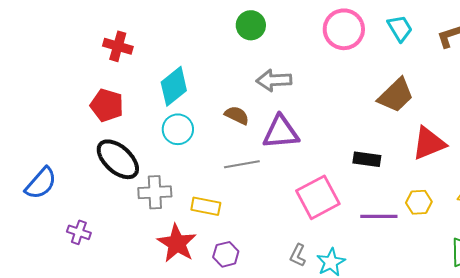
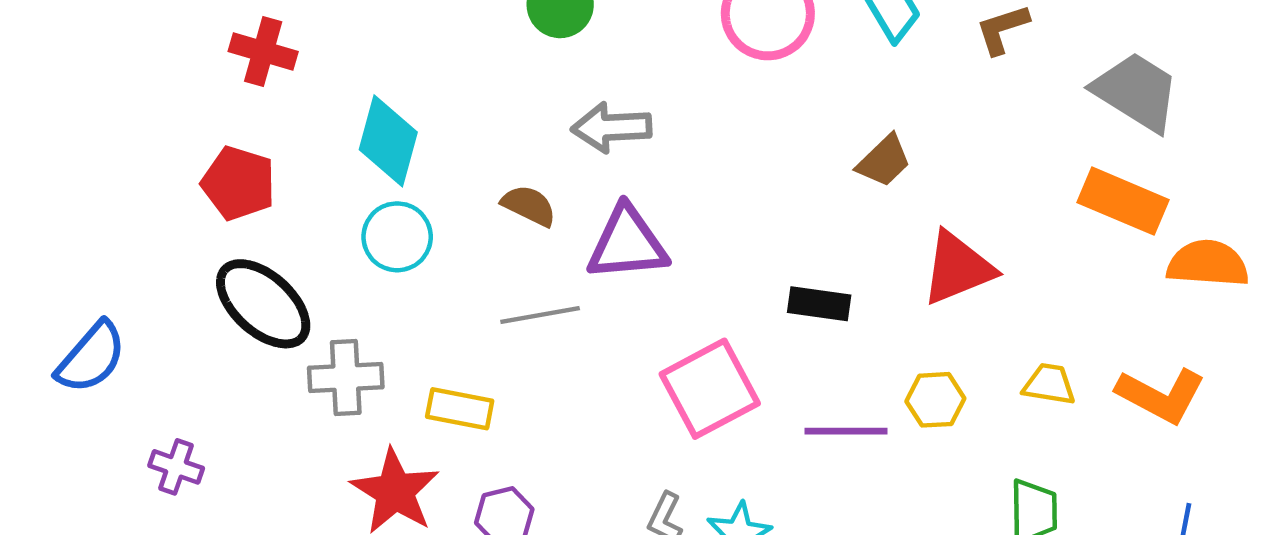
cyan diamond: (174, 86) -> (388, 141), turned -36
brown trapezoid: (396, 95) -> (884, 161), size x0.7

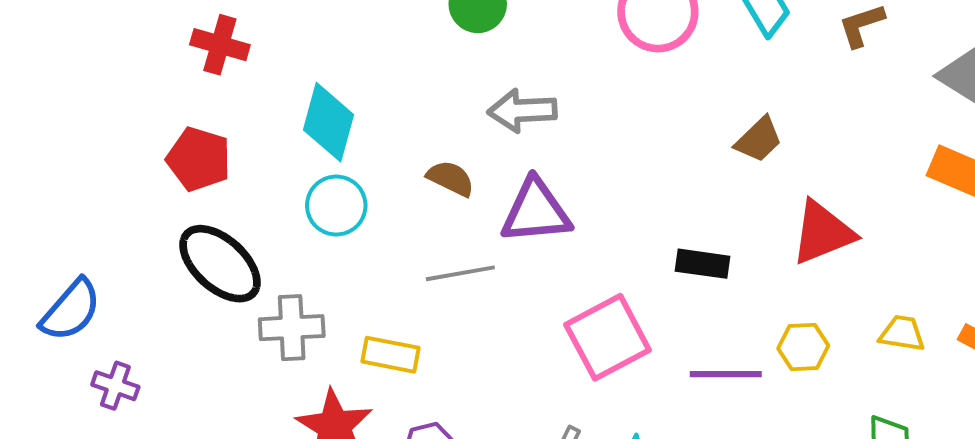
purple cross: (176, 467) -> (115, 386), moved

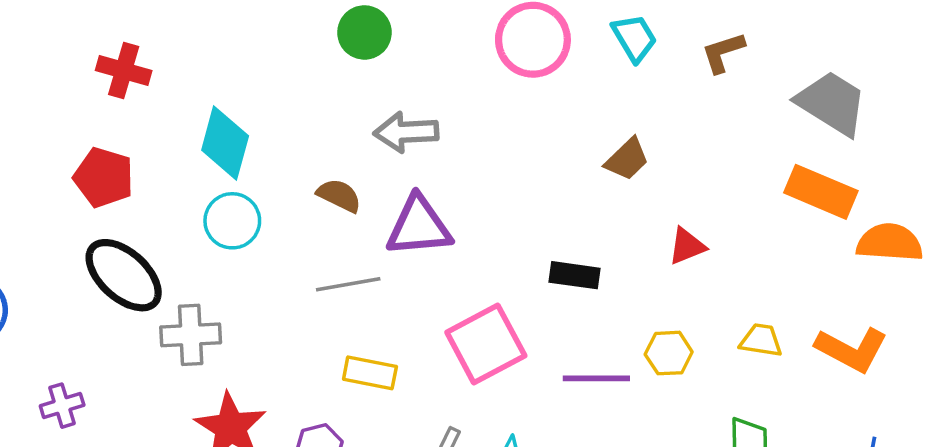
red triangle: (823, 233) -> (687, 246), size x0.6
yellow rectangle: (391, 355) -> (370, 373), moved
purple cross: (115, 386) -> (62, 406), moved, turned -36

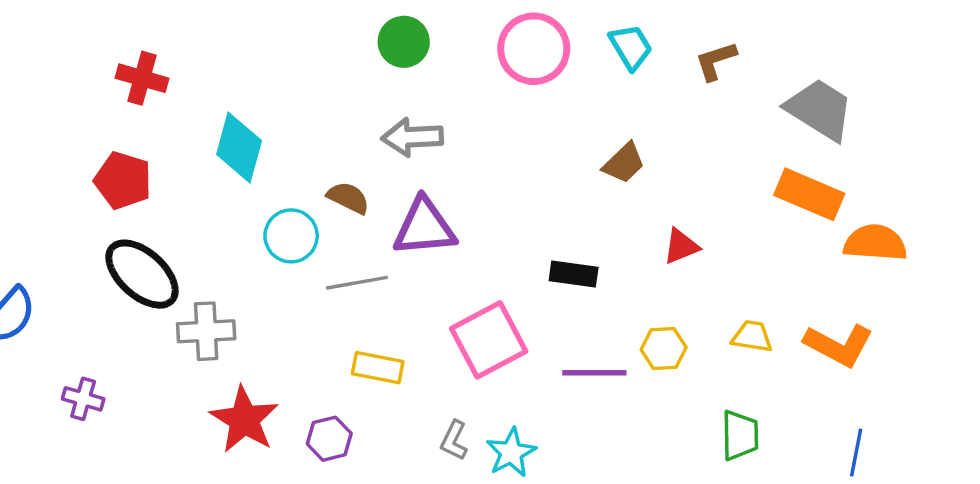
green circle: (364, 32) -> (404, 42), moved
cyan circle: (232, 221) -> (291, 236), moved
purple cross: (62, 406) -> (83, 399), turned 33

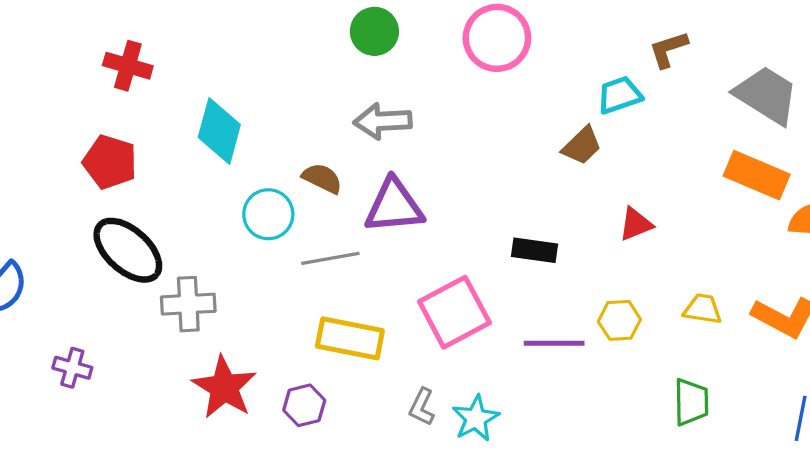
cyan trapezoid: (631, 47) -> (619, 95), moved, turned -78
yellow rectangle: (378, 368) -> (350, 338), size x1.4

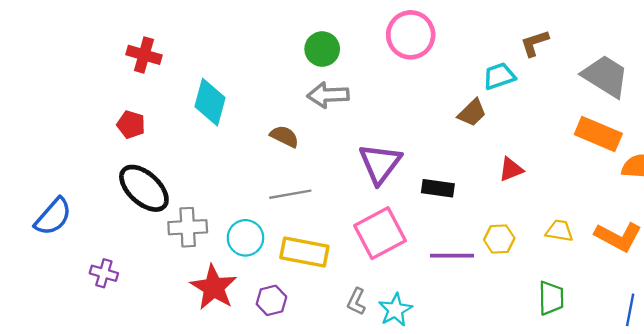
green circle: (374, 31) -> (322, 49), moved
red pentagon: (110, 162) -> (131, 125), size x0.7
purple triangle: (394, 206) -> (380, 163), moved, turned -48
cyan circle: (268, 214) -> (245, 238), moved

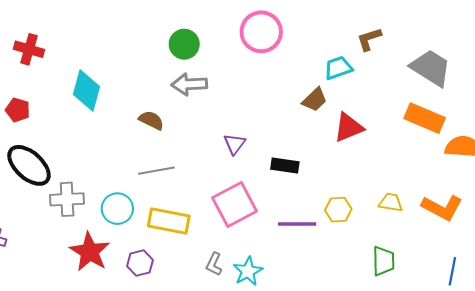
purple triangle: (380, 163) -> (235, 144), size x0.6
red triangle: (511, 169) -> (349, 127), moved, size x1.4

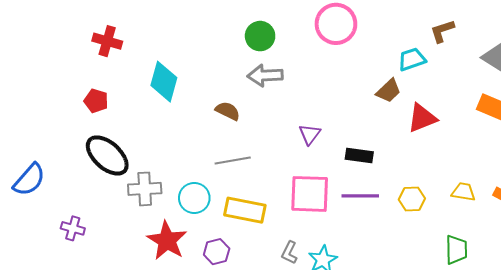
pink square: (235, 204) -> (310, 194), turned 30
purple line: (297, 224) -> (360, 196), moved

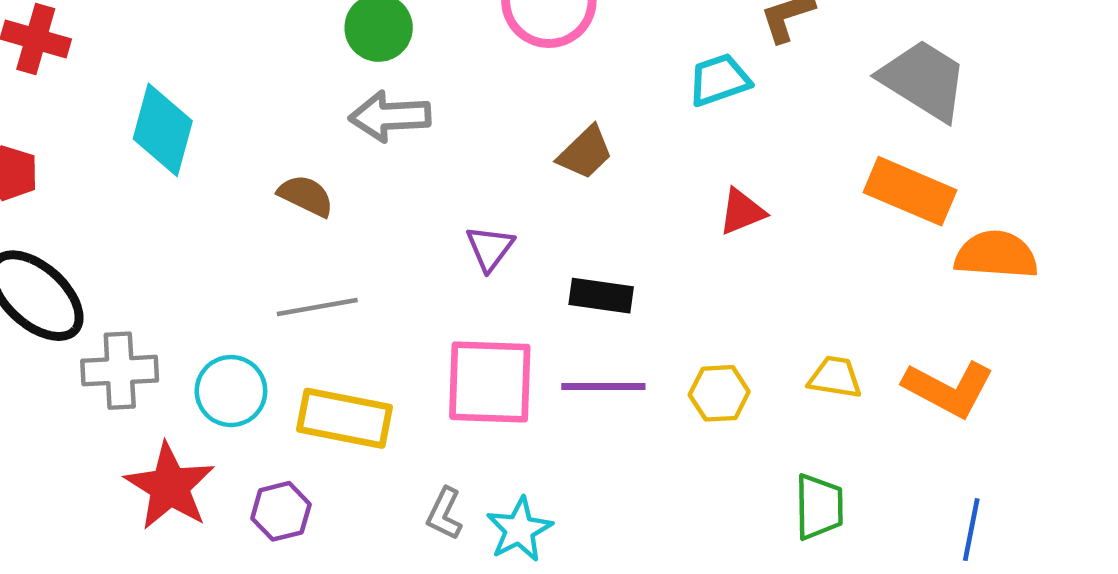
brown trapezoid: (389, 91) -> (585, 153), moved
red triangle: (422, 118) -> (742, 212), size x0.7

